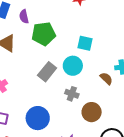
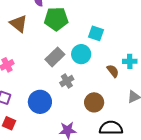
gray cross: (72, 94) -> (67, 81), moved, turned 32

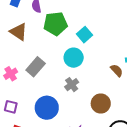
cyan square: (96, 33) -> (84, 35), moved, turned 35
cyan circle: (81, 54) -> (74, 58), moved
gray rectangle: (55, 57) -> (36, 67), moved

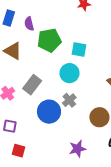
cyan square: (84, 35) -> (79, 49), turned -35
blue circle: (47, 108) -> (49, 112), moved

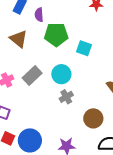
cyan circle: (69, 73) -> (61, 74), moved
blue circle: (49, 112) -> (30, 140), moved

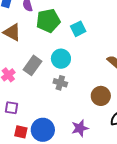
cyan square: (84, 48) -> (78, 29), turned -35
gray cross: (66, 97) -> (60, 83), moved, turned -32

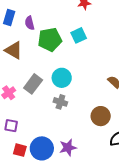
cyan square: (78, 29) -> (79, 35), moved
purple star: (80, 128) -> (68, 148), moved

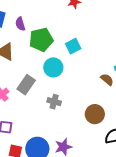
cyan square: (79, 35) -> (73, 46), moved
cyan circle: (62, 78) -> (53, 67), moved

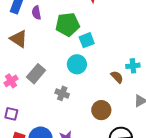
green pentagon: (41, 40) -> (68, 24), moved
cyan circle: (53, 67) -> (77, 64), moved

